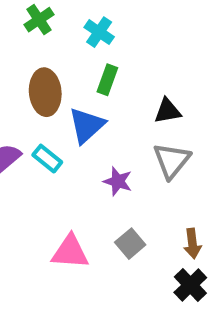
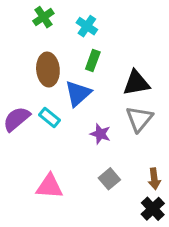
black triangle: (168, 111) -> (136, 83), size x1.4
pink triangle: (70, 252) -> (49, 186), moved

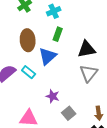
cyan cross: (87, 26) -> (54, 11), turned 32
purple star: (100, 134) -> (53, 96), moved

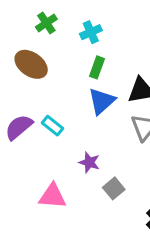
brown ellipse: (28, 40) -> (31, 64), moved, turned -50
blue triangle: (48, 56) -> (102, 101), moved

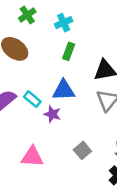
blue triangle: (102, 101) -> (64, 90), moved, turned 40
purple star: (89, 162) -> (52, 114), moved

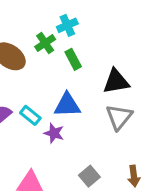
green cross: (27, 15) -> (45, 43), moved
green rectangle: (69, 51) -> (73, 59), turned -48

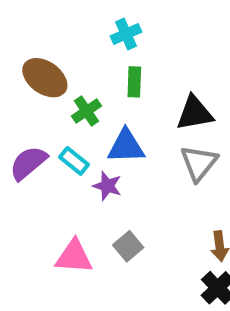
green cross: (45, 43) -> (86, 111), moved
green rectangle: (73, 59) -> (134, 82), turned 30
gray square: (89, 176) -> (128, 246), moved

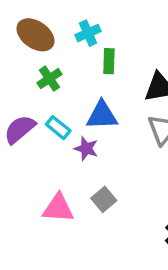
cyan cross: (126, 34) -> (88, 33), moved
brown ellipse: (45, 78) -> (35, 35), moved
green cross: (86, 111) -> (49, 79), moved

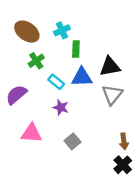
blue triangle: (102, 115) -> (82, 77), moved
cyan rectangle: (58, 128) -> (56, 82), moved
pink triangle: (58, 208) -> (32, 133), moved

